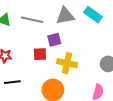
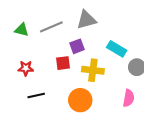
cyan rectangle: (93, 15) -> (117, 49), moved
gray line: (32, 20) -> (51, 27), turned -30

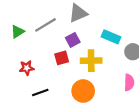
green triangle: (22, 30) -> (18, 32), turned -40

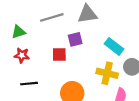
green triangle: (18, 32) -> (19, 32), moved
yellow cross: (91, 61) -> (107, 73), moved

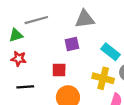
gray line: (52, 17) -> (36, 20), moved
red square: (59, 54) -> (59, 70), moved

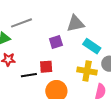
gray triangle: (85, 19) -> (76, 24), moved
black line: (25, 87) -> (29, 75), moved

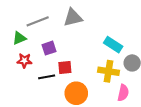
gray triangle: (76, 24) -> (73, 17), moved
purple square: (56, 42) -> (49, 48), moved

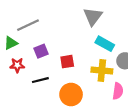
gray triangle: (73, 17) -> (93, 16), moved, turned -36
red square: (65, 68) -> (67, 62), moved

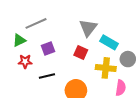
gray triangle: (93, 16) -> (88, 28), moved
red square: (67, 62) -> (81, 52), moved, turned 32

